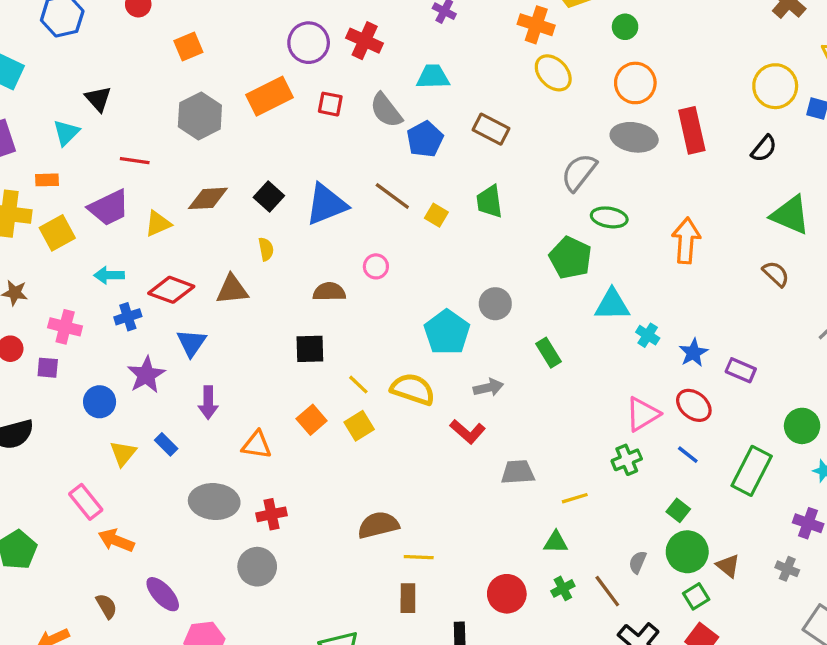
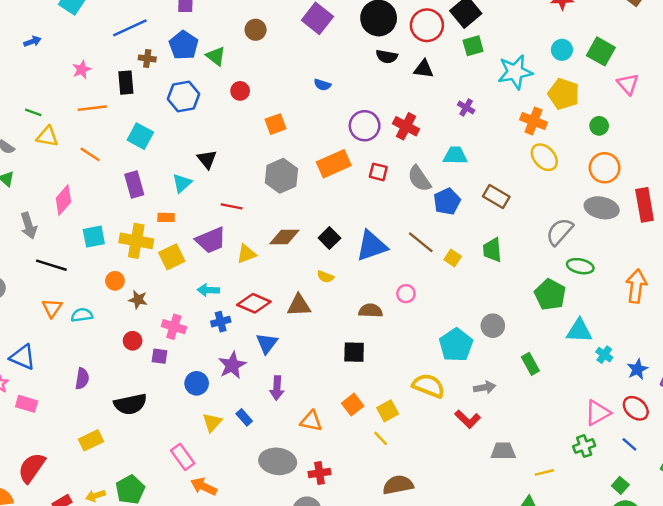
yellow semicircle: (266, 249) -> (325, 277), turned 119
yellow line: (358, 385) -> (381, 438), moved

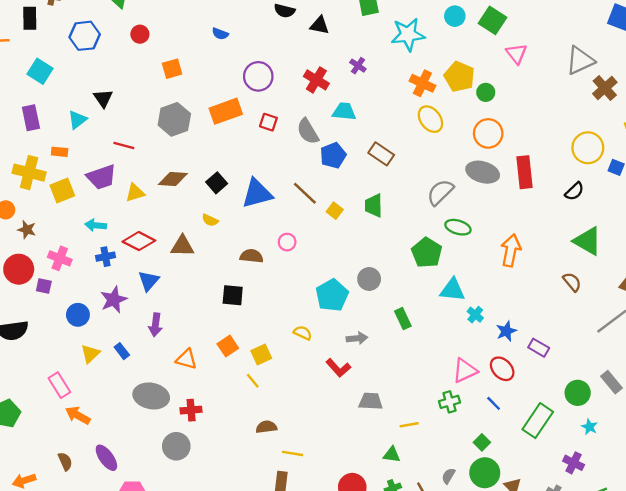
yellow pentagon: (564, 94) -> (459, 77), moved
red cross: (406, 126) -> (316, 80), moved
red circle: (133, 341) -> (19, 269), size x1.6
yellow semicircle: (429, 386) -> (303, 333), size x0.6
brown semicircle: (398, 485) -> (266, 427), size x0.7

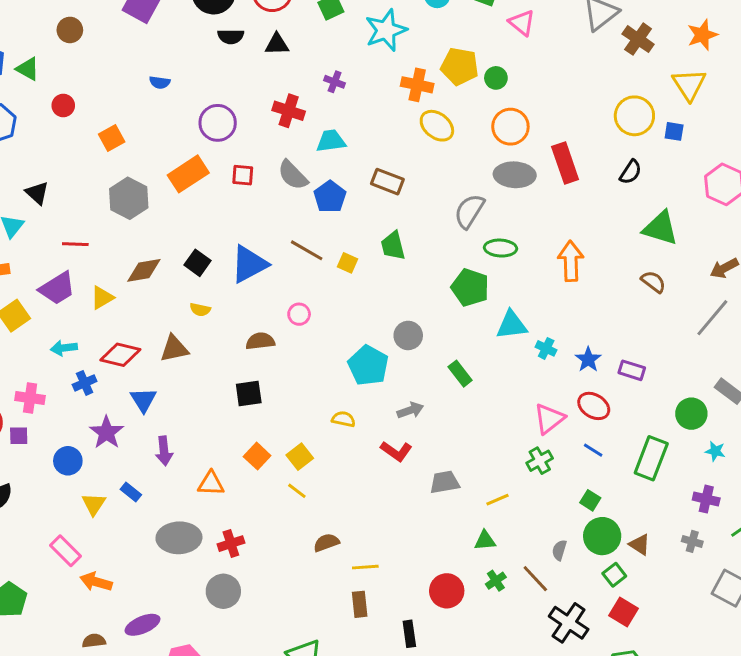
purple ellipse: (106, 458) -> (142, 625), turned -64
brown semicircle: (65, 461) -> (94, 641), turned -60

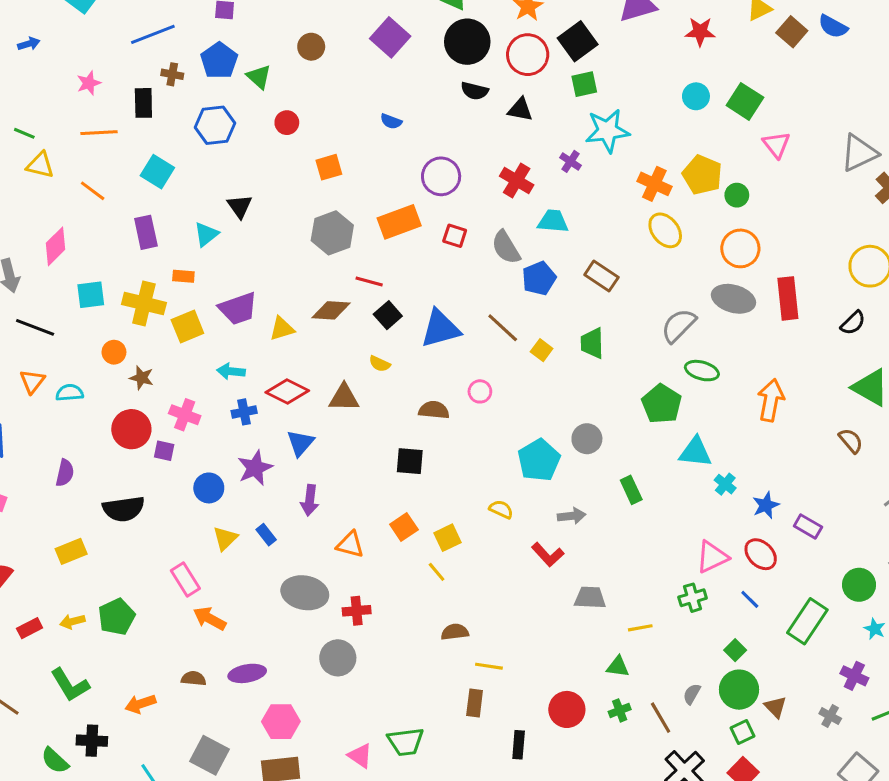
cyan star: (386, 30) -> (607, 131), moved
red line: (75, 244) -> (369, 281), moved

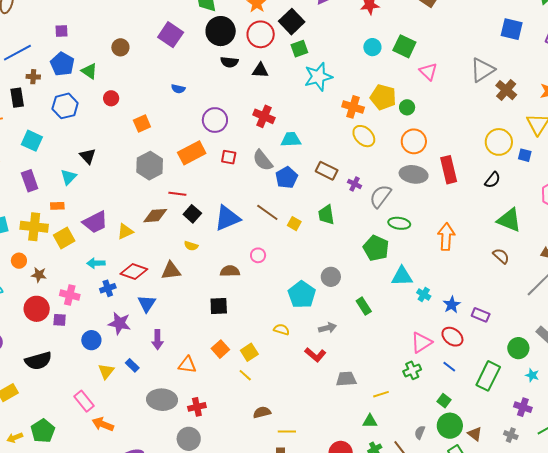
purple cross: (570, 161) -> (355, 184), moved
purple star: (255, 468) -> (120, 323), turned -30

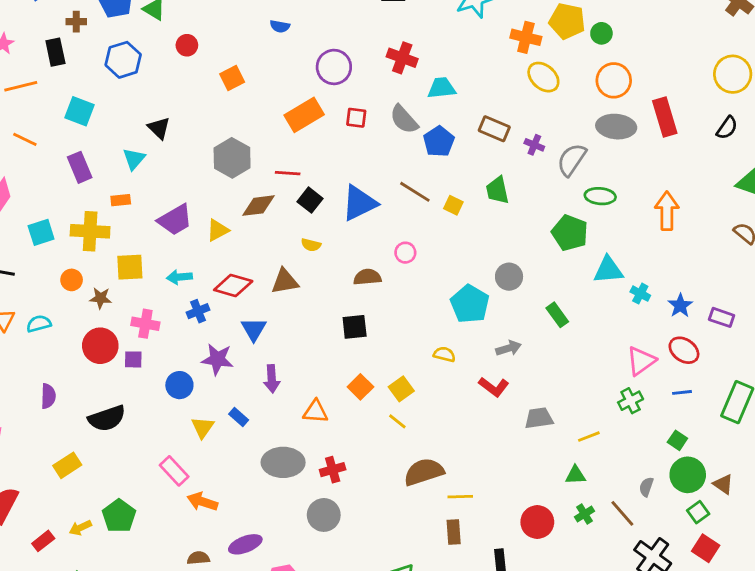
gray hexagon: (150, 166) -> (232, 158), moved
yellow square: (64, 238) -> (130, 267), moved, turned 30
blue line: (449, 367) -> (682, 392), turned -40
brown semicircle: (262, 412) -> (424, 472), size x1.6

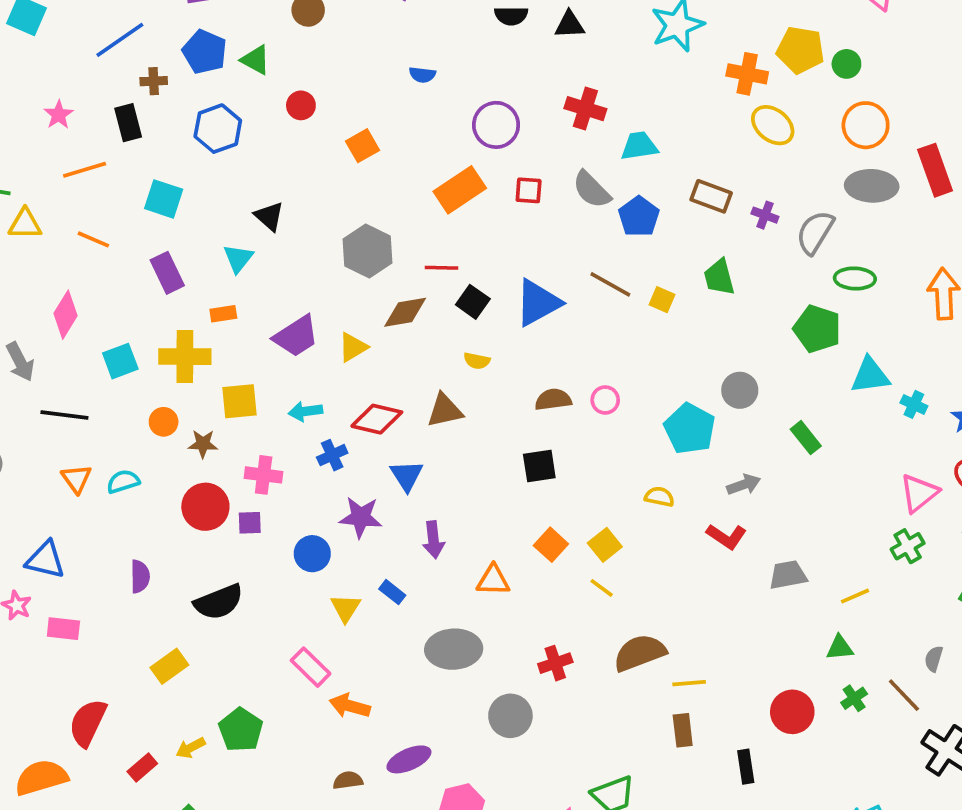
pink circle: (405, 253) -> (605, 400), moved
red cross: (333, 470) -> (555, 663), moved

